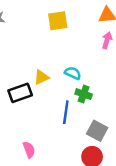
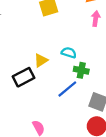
blue line: (66, 112) -> (67, 89), turned 50

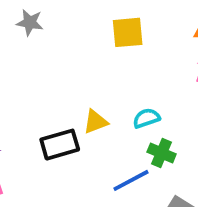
cyan semicircle: (69, 53) -> (146, 118), turned -48

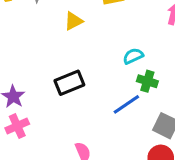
yellow triangle: (95, 122) -> (73, 21), moved

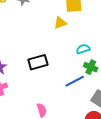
yellow triangle: (73, 21) -> (60, 23), moved

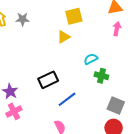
blue line: (75, 81) -> (67, 99), moved

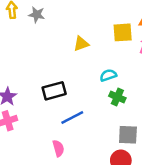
yellow square: (74, 16) -> (123, 32), moved
gray square: (116, 106) -> (128, 135), turned -30

